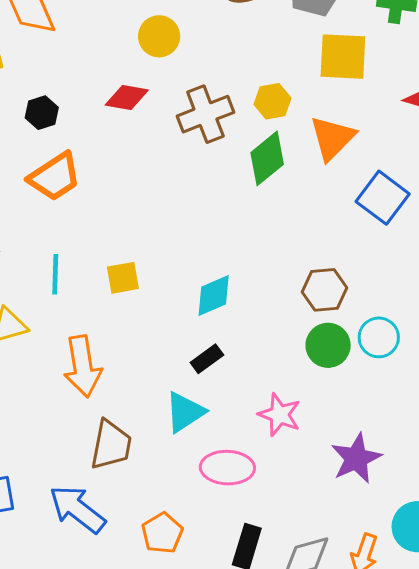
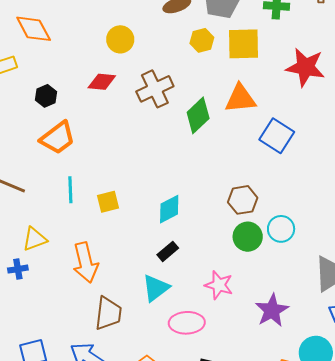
yellow hexagon: (273, 101) -> (202, 40), moved
orange triangle: (332, 138) -> (240, 99), turned 44
cyan line: (55, 274) -> (70, 190), moved

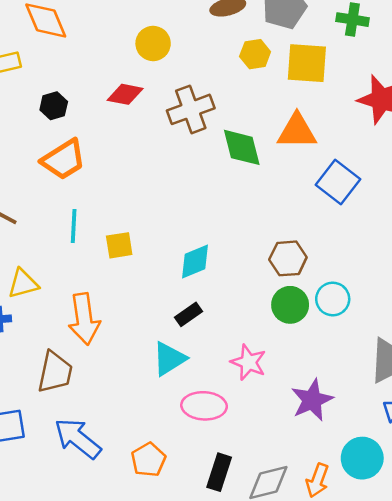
green diamond: (198, 115) -> (242, 147), turned -66
brown trapezoid: (108, 313) -> (55, 372), moved

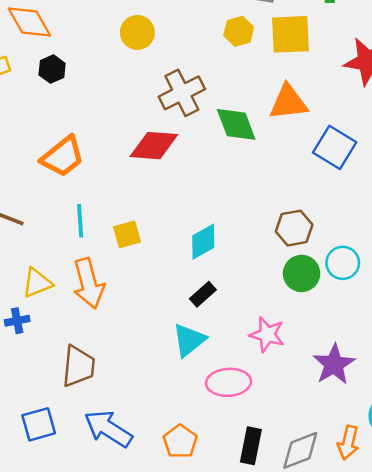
red diamond: (125, 94) -> (154, 146), moved, size x1.4
black hexagon: (54, 106) -> (52, 69), moved
orange arrow: (84, 319) -> (89, 283), moved

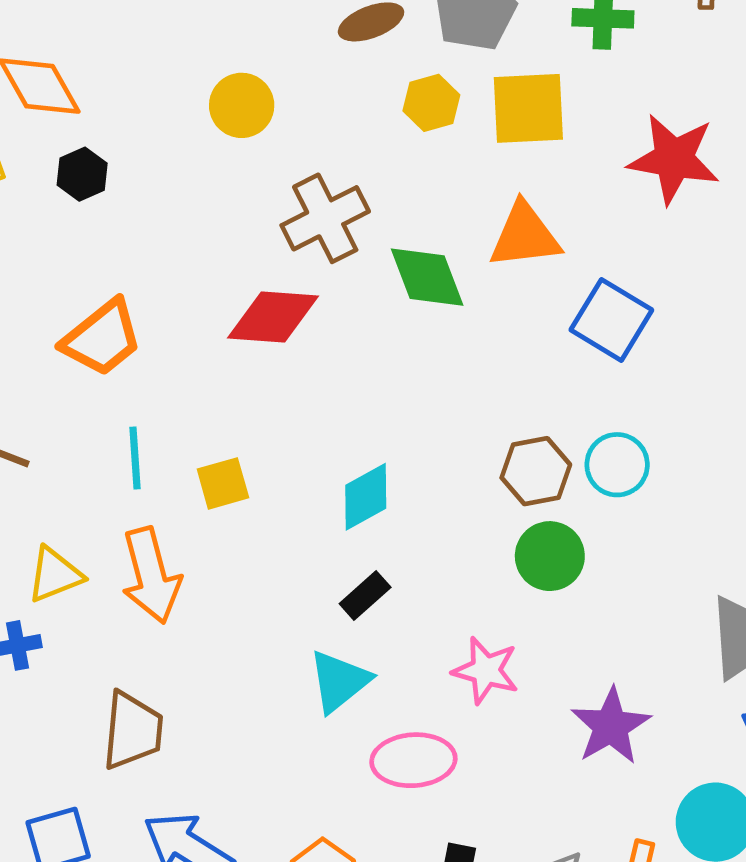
cyan circle: (343, 263) -> (617, 465), moved

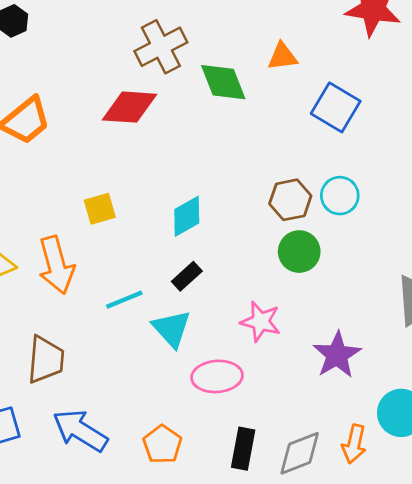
orange triangle: (525, 236) -> (283, 56), size x0.7
cyan line: (135, 458) -> (124, 300), moved, turned 72
cyan triangle: (339, 681) -> (171, 329), turned -33

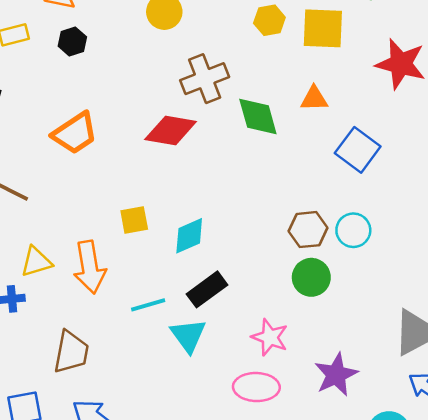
cyan diamond: (187, 216) -> (189, 236), moved
black rectangle: (187, 276) -> (207, 289), size x1.4
pink ellipse: (217, 376) -> (256, 387), moved

